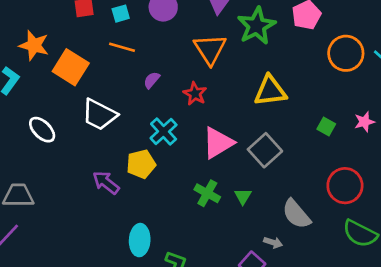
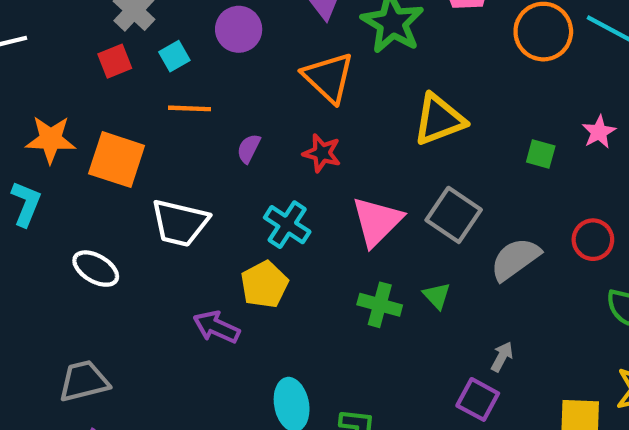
red circle: (345, 186) -> (593, 240), size x0.7
gray semicircle: (296, 214) -> (515, 259), moved, turned 108
gray arrow: (273, 242) -> (502, 357), turned -66

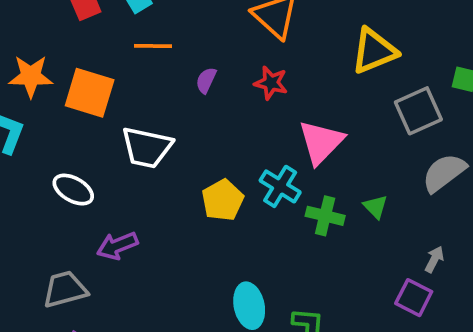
gray square: (454, 215) -> (418, 111), moved, turned 33
cyan cross: (287, 225) -> (280, 186), moved
purple arrow: (216, 327) -> (117, 246), moved, turned -45

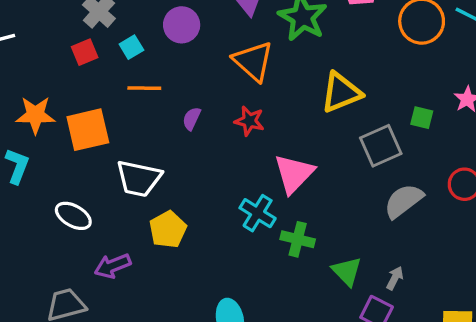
orange square: (90, 93) -> (88, 130), turned -30
yellow pentagon: (223, 200) -> (168, 229), moved
green triangle: (375, 207) -> (347, 271), moved, size x1.4

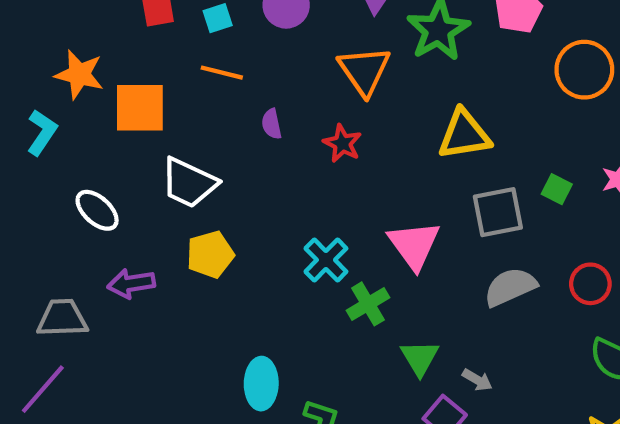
purple semicircle: (192, 119) -> (272, 124), turned -50
pink triangle: (294, 174) -> (414, 245), moved, turned -33
green cross: (298, 239) -> (368, 304), turned 32
gray arrow: (395, 278) -> (477, 380), turned 80

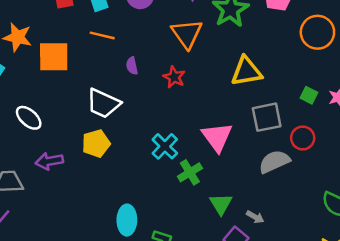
white trapezoid: (189, 183) -> (103, 103), moved
green square: (557, 189) -> (309, 95), moved
red circle: (590, 284) -> (303, 138), moved

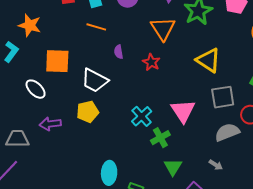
orange square: (54, 57) -> (57, 61), moved
yellow triangle: (246, 71) -> (208, 60), turned 40
green triangle: (221, 204) -> (173, 167), moved
gray arrow: (255, 217) -> (216, 165), moved

